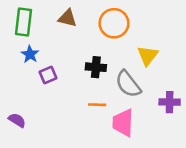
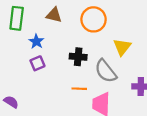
blue star: (30, 54) -> (36, 41), moved

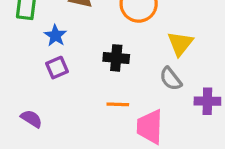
gray semicircle: (106, 71) -> (171, 79), moved, size x0.7
purple semicircle: (11, 102) -> (31, 119), moved

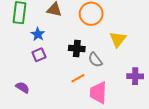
gray semicircle: (171, 79) -> (95, 60), moved
orange line: (118, 104) -> (78, 78), turned -32

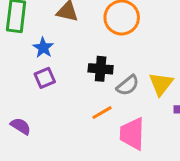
yellow triangle: (118, 39) -> (161, 84), moved
gray semicircle: (95, 60) -> (128, 85), turned -91

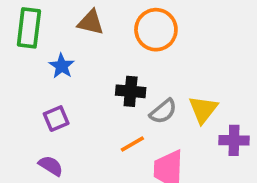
purple square: (45, 78) -> (56, 119), moved
purple semicircle: (21, 126) -> (51, 166), moved

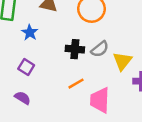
gray semicircle: (163, 111) -> (100, 49), moved
purple square: (56, 119) -> (26, 67), turned -35

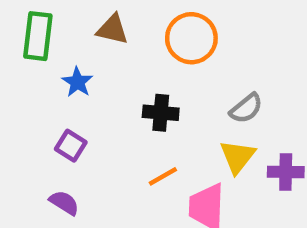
gray semicircle: (100, 49) -> (246, 108), moved
yellow triangle: (122, 61) -> (237, 157), moved

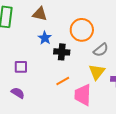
orange circle: (191, 38) -> (82, 30), moved
blue star: (77, 82) -> (45, 38), moved
purple square: (71, 146) -> (21, 67), turned -32

